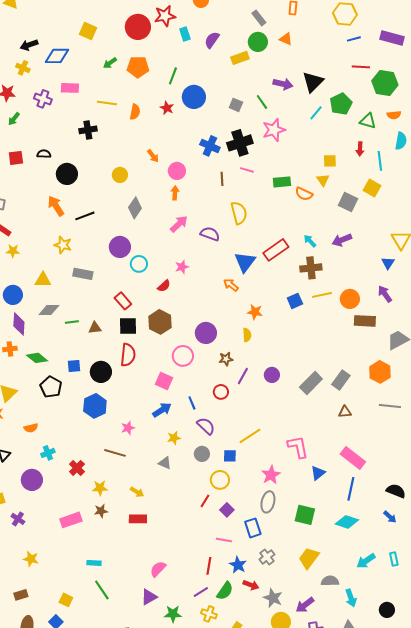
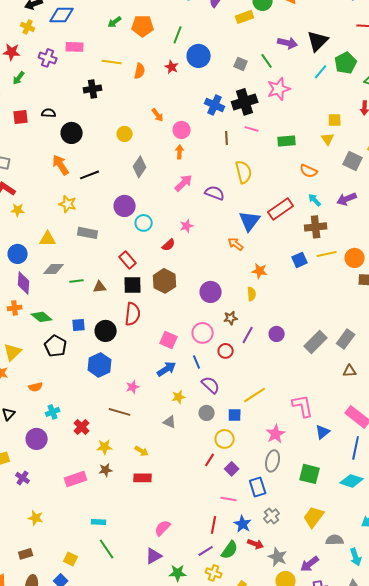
orange semicircle: (304, 194) -> (309, 171), moved
pink circle: (183, 356) -> (203, 333), moved

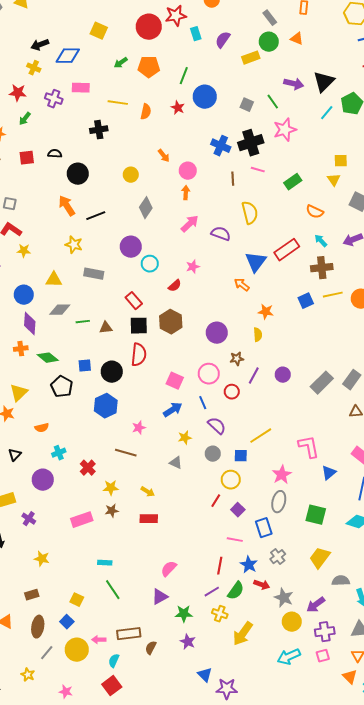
green rectangle: (287, 141) -> (293, 182), turned -30

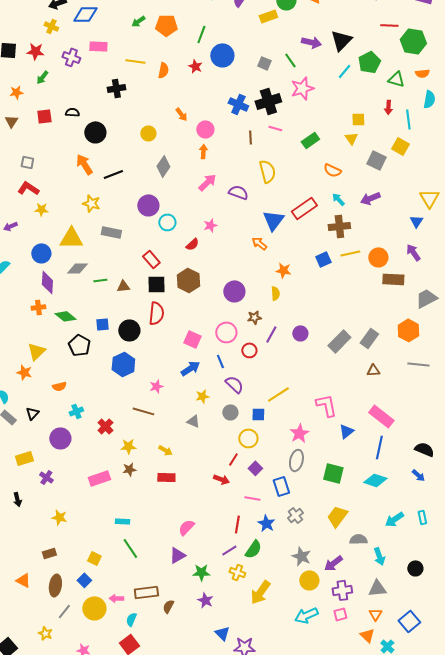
yellow triangle: (54, 280) -> (71, 238), size x1.4
red arrow: (262, 585) -> (221, 479), moved

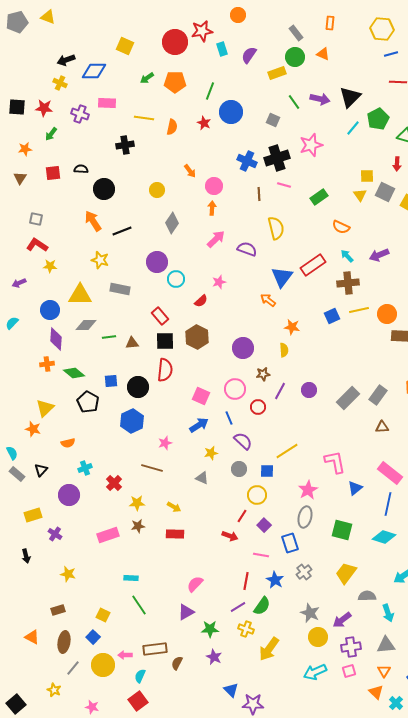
green line: (290, 60) -> (294, 102), moved
gray square: (376, 160) -> (385, 192), moved

